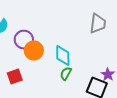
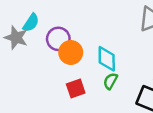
red square: (15, 77) -> (76, 88), moved

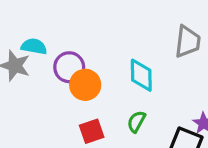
cyan semicircle: (31, 23) -> (34, 46), turned -114
cyan diamond: (107, 59) -> (141, 75), moved

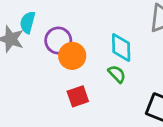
cyan semicircle: (34, 46) -> (28, 22), turned -85
green semicircle: (136, 122) -> (117, 74), moved, turned 108

